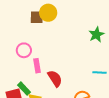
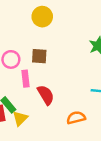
brown square: (37, 17) -> (39, 56), moved

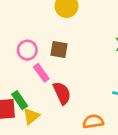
pink rectangle: (25, 79) -> (41, 73), turned -35

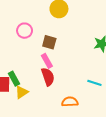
pink circle: (27, 50) -> (25, 31), moved
pink rectangle: (41, 73) -> (47, 61), moved

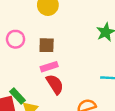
pink rectangle: (47, 61) -> (49, 67), turned -64

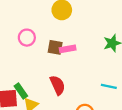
pink rectangle: (49, 67) -> (68, 49), moved

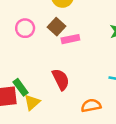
brown square: (55, 47) -> (56, 27), moved, turned 35

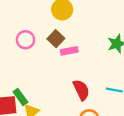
red semicircle: (61, 79) -> (81, 90), moved

